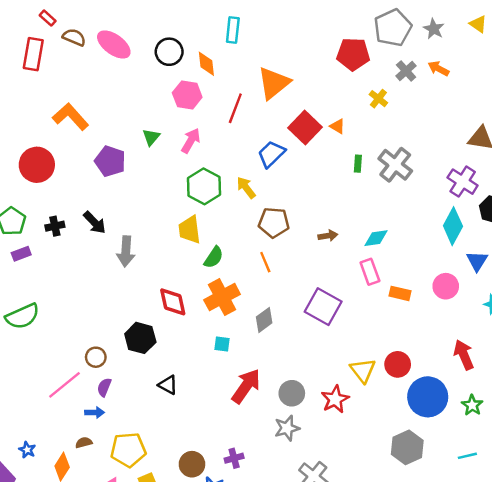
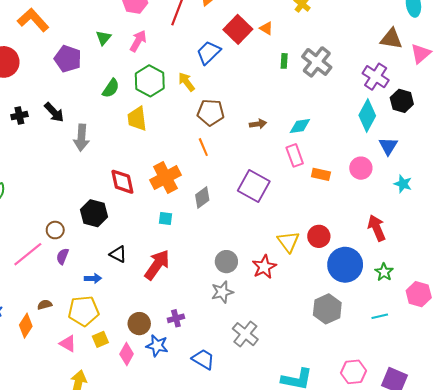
green semicircle: (214, 257) -> (111, 88), moved
red arrow: (246, 386) -> (157, 265), moved
blue arrow: (95, 412) -> (93, 278), moved

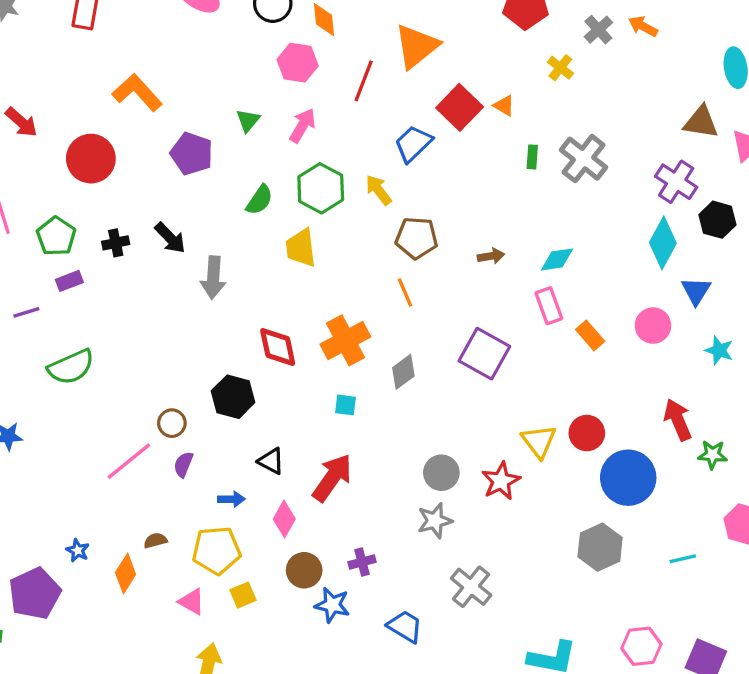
orange rectangle: (321, 174) -> (590, 335), turned 36
green star: (384, 272) -> (713, 455), moved, turned -30
pink diamond: (127, 354) -> (284, 519), moved

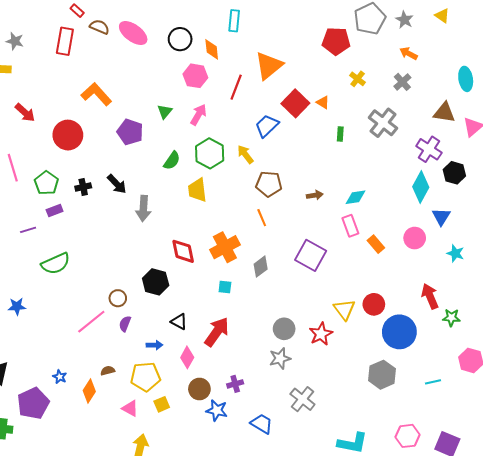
gray cross: (598, 30) -> (402, 82), moved
gray cross: (584, 159) -> (383, 123), moved

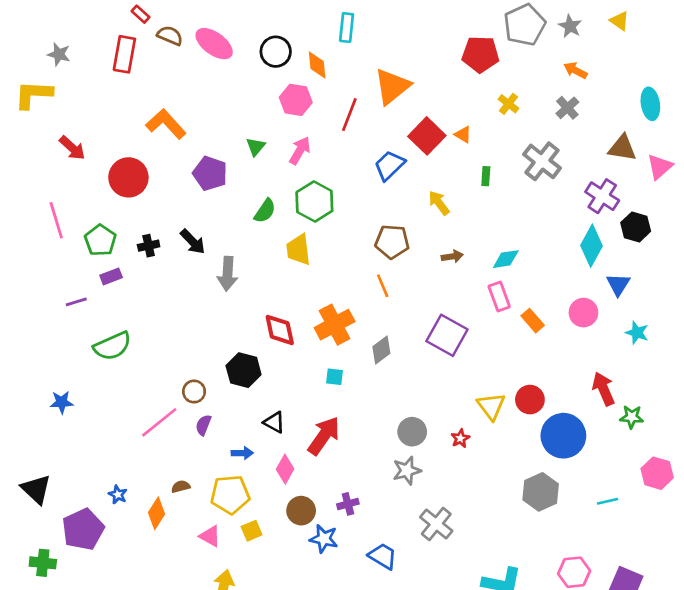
yellow arrow: (245, 154) -> (439, 203), moved
red star: (321, 334) -> (460, 438), size x0.6

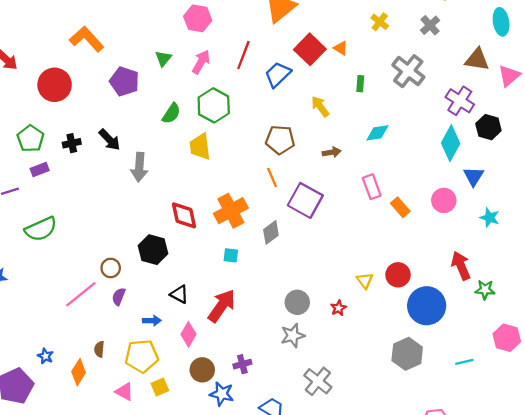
red line: (349, 115) -> (243, 55), moved
cyan diamond: (506, 259) -> (377, 133), moved
purple square: (447, 335) -> (305, 200), moved
yellow triangle: (491, 406) -> (365, 281), size x0.7
brown semicircle: (181, 487) -> (99, 349), turned -70

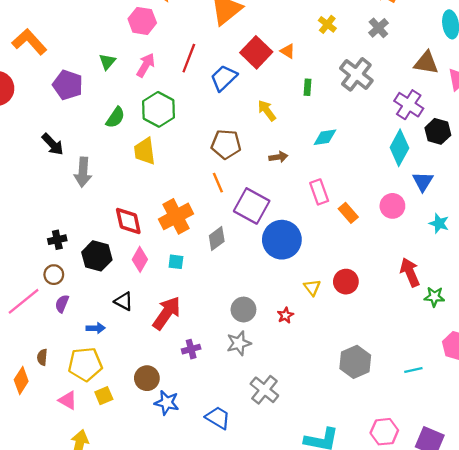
black cross: (72, 143) -> (57, 240), moved
blue circle: (427, 306) -> (282, 240), moved
pink diamond: (189, 334) -> (140, 259), moved
purple cross: (242, 364) -> (191, 349), moved

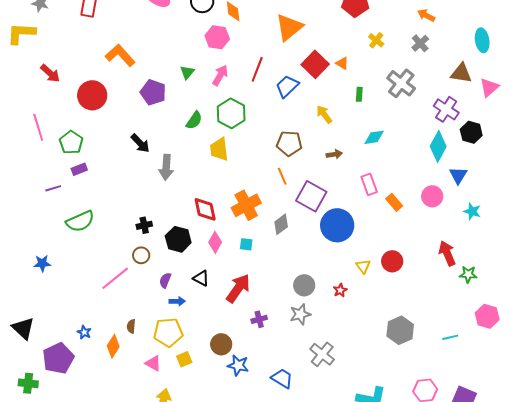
purple semicircle: (62, 304) -> (165, 280), moved

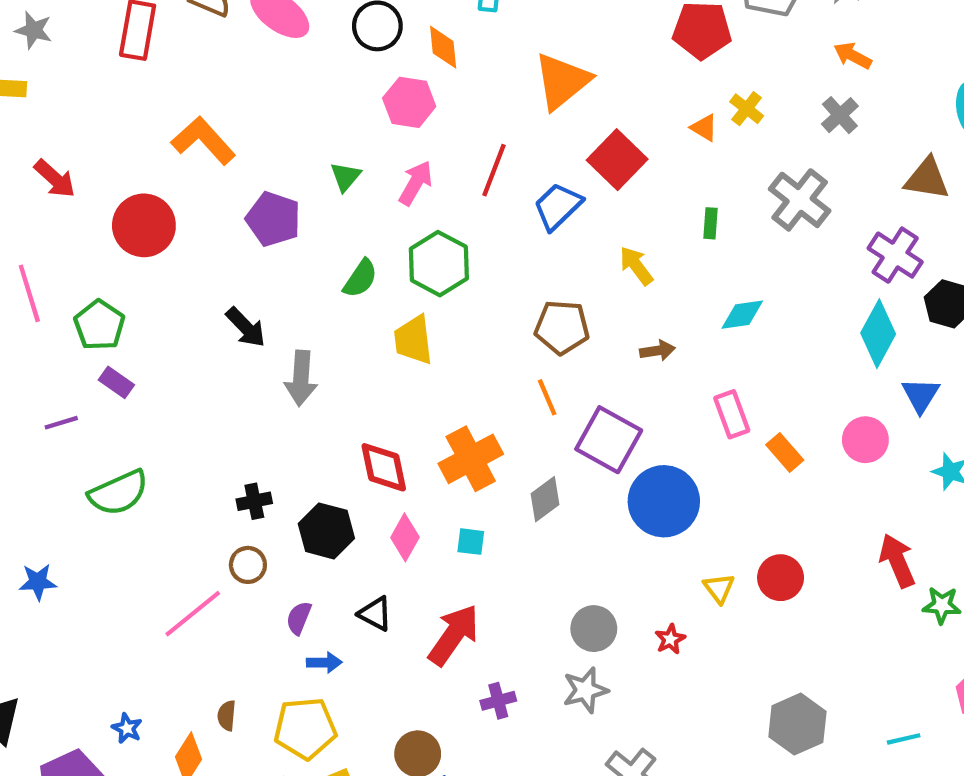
orange triangle: (342, 63) -> (704, 128), moved
purple rectangle: (79, 169) -> (116, 382), turned 56

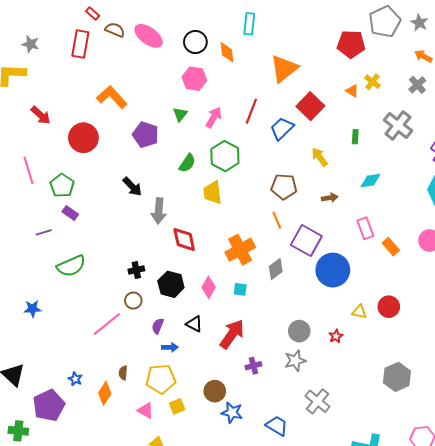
pink hexagon: (409, 102) -> (194, 79), moved
red diamond: (384, 467) -> (184, 239), moved
yellow triangle: (719, 588) -> (359, 312), turned -42

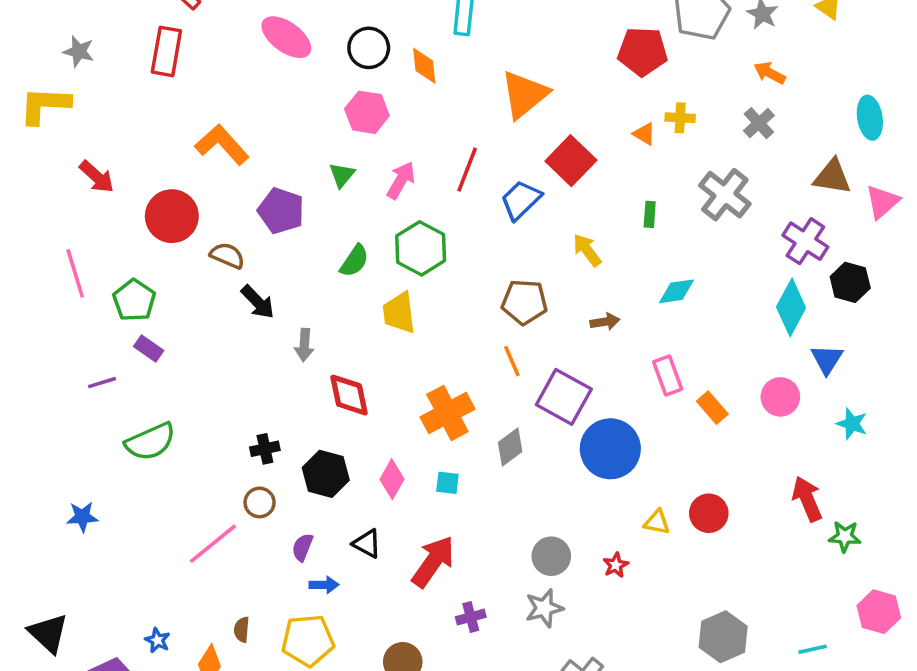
brown semicircle: (115, 30) -> (227, 255), moved
yellow cross: (373, 82) -> (680, 118), turned -35
gray arrow: (159, 211) -> (304, 345), size x0.7

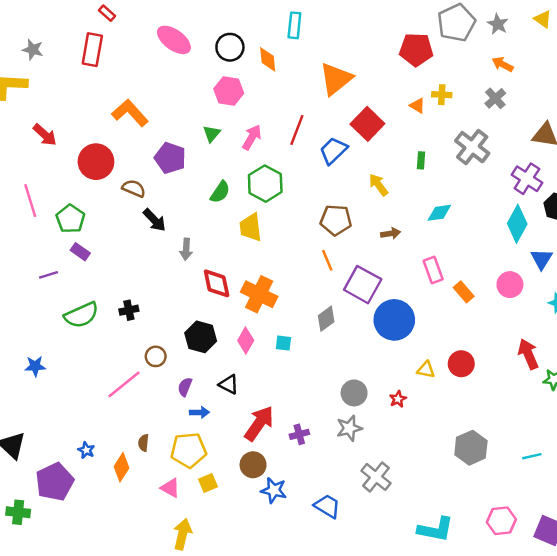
orange cross: (447, 413) -> (259, 294), moved, turned -36
black cross: (265, 449) -> (129, 310), moved
red arrow: (433, 562) -> (259, 423), moved

